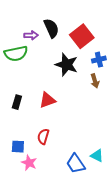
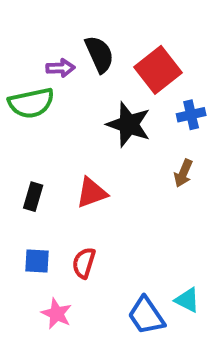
brown arrow: (95, 81) -> (183, 173), moved, turned 40
blue square: (18, 147) -> (37, 261), moved

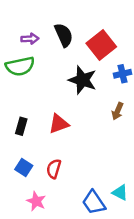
purple arrow: (60, 68) -> (30, 39), moved
blue square: (37, 261) -> (24, 168), turned 30

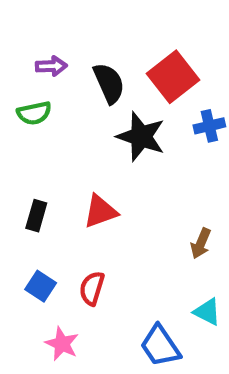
black semicircle: (64, 35) -> (109, 83), moved
green semicircle: (20, 66) -> (34, 113), size x0.7
brown arrow: (118, 111) -> (201, 243), moved
cyan triangle: (120, 192) -> (207, 312), moved

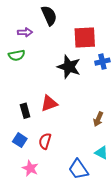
red square: (173, 77) -> (85, 38), turned 35
black semicircle: (109, 83) -> (49, 16), moved
black rectangle: (36, 216) -> (25, 111), moved, turned -32

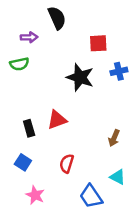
red square: (85, 38) -> (98, 43), size x0.7
red semicircle: (45, 141) -> (67, 164), moved

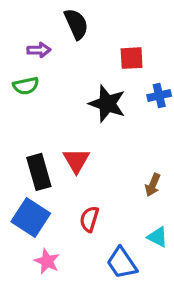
red triangle: (57, 120) -> (76, 161), turned -40
black rectangle: (29, 128) -> (39, 172), size x1.5
blue square: (23, 162) -> (31, 217), size x1.6

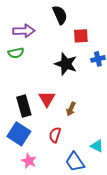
black semicircle: (76, 24) -> (60, 15), moved
purple arrow: (39, 50) -> (24, 31), size x1.5
brown arrow: (153, 185) -> (71, 109), moved

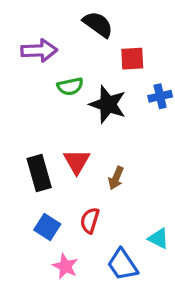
black semicircle: (60, 15) -> (98, 24), turned -30
green semicircle: (16, 53) -> (70, 86), moved
blue square: (19, 134) -> (47, 227), moved, size x0.7
pink star: (29, 161) -> (65, 266), moved

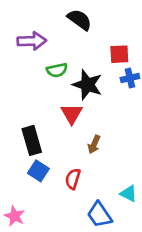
red square: (132, 59) -> (119, 54), moved
red triangle: (77, 162) -> (72, 114), moved
blue square: (47, 227) -> (38, 171), moved
pink star: (65, 266) -> (14, 216), moved

